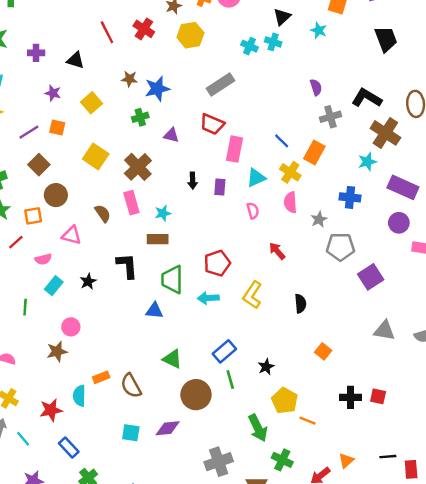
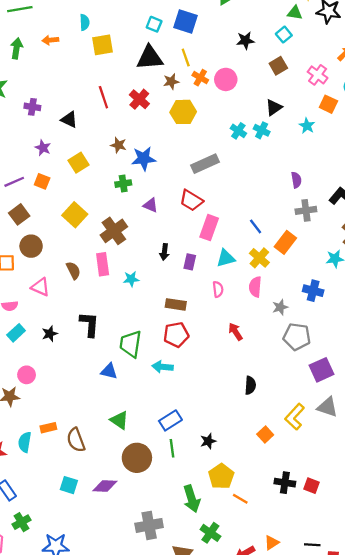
brown rectangle: (158, 239) -> (176, 304), moved
yellow L-shape: (252, 295) -> (295, 417), moved
gray triangle: (384, 331) -> (327, 407), moved

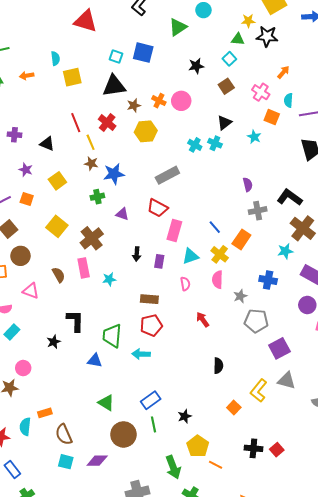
yellow line: (186, 57) -> (91, 142), moved
black star: (50, 334) -> (54, 342), moved
brown semicircle: (76, 440) -> (64, 434), moved
red square: (311, 486) -> (277, 450), turned 32

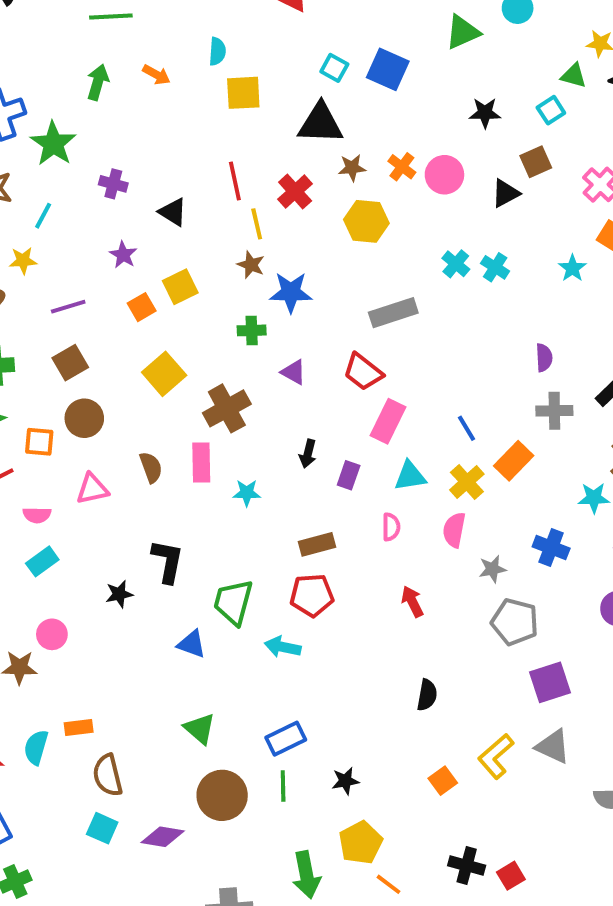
orange arrow: (27, 76) -> (156, 75), turned -152
black triangle: (224, 123) -> (505, 193), moved
orange square: (27, 199) -> (142, 307), moved, turned 32
pink triangle: (31, 291) -> (92, 489), turned -42
brown rectangle: (149, 299) -> (317, 544), turned -30

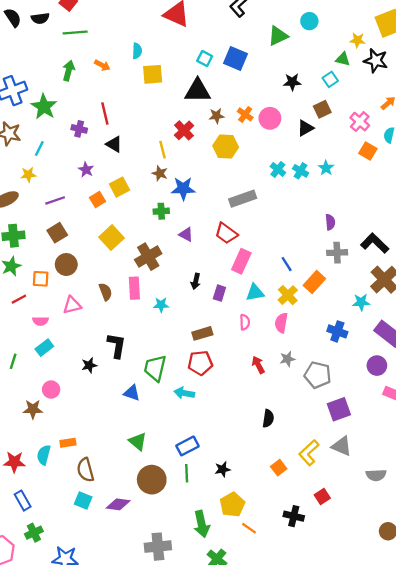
red line: (235, 181) -> (105, 114), moved
cyan star: (572, 268) -> (326, 168), moved
gray star: (492, 569) -> (287, 359), moved
red square: (511, 876) -> (322, 496), moved

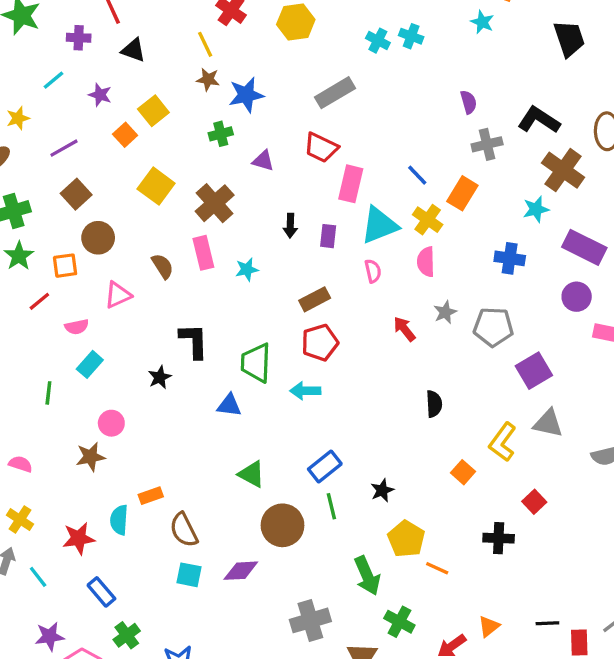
cyan line: (39, 148) -> (53, 80), moved, turned 35
cyan star: (326, 168) -> (482, 22), moved
cyan triangle: (255, 292) -> (379, 225), size x1.4

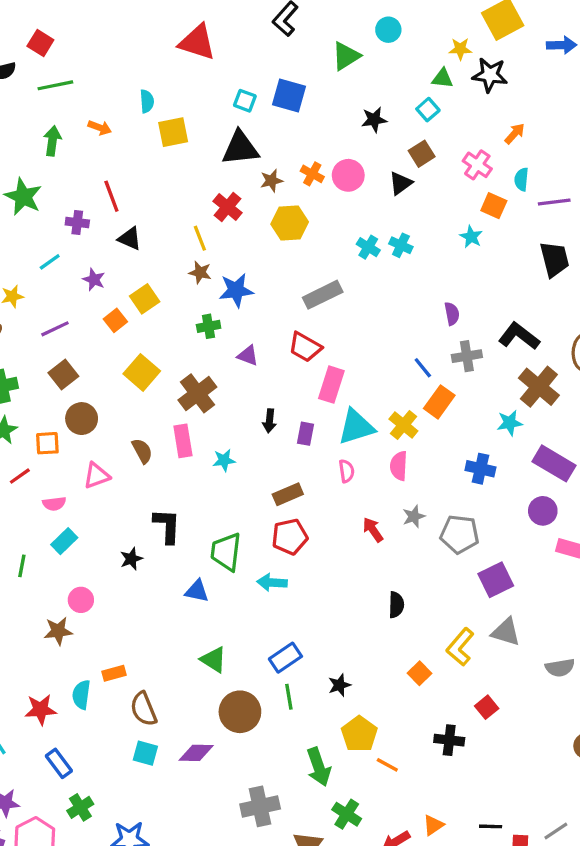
blue line: (417, 175) -> (423, 368), moved

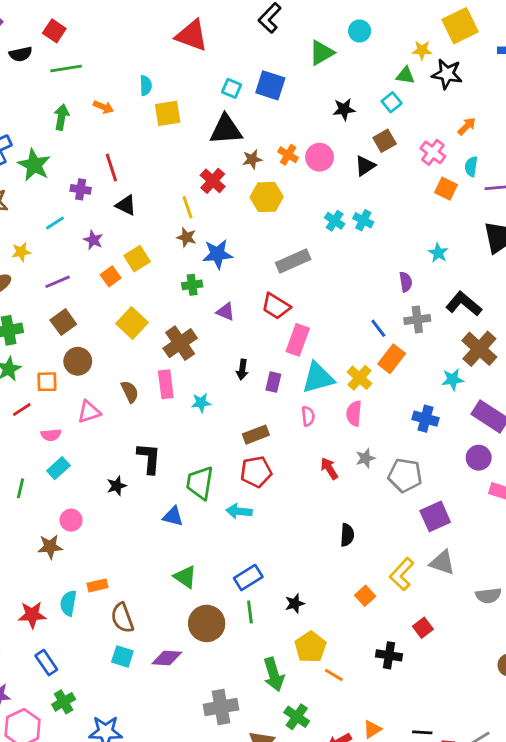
cyan star: (471, 237) -> (438, 253), moved

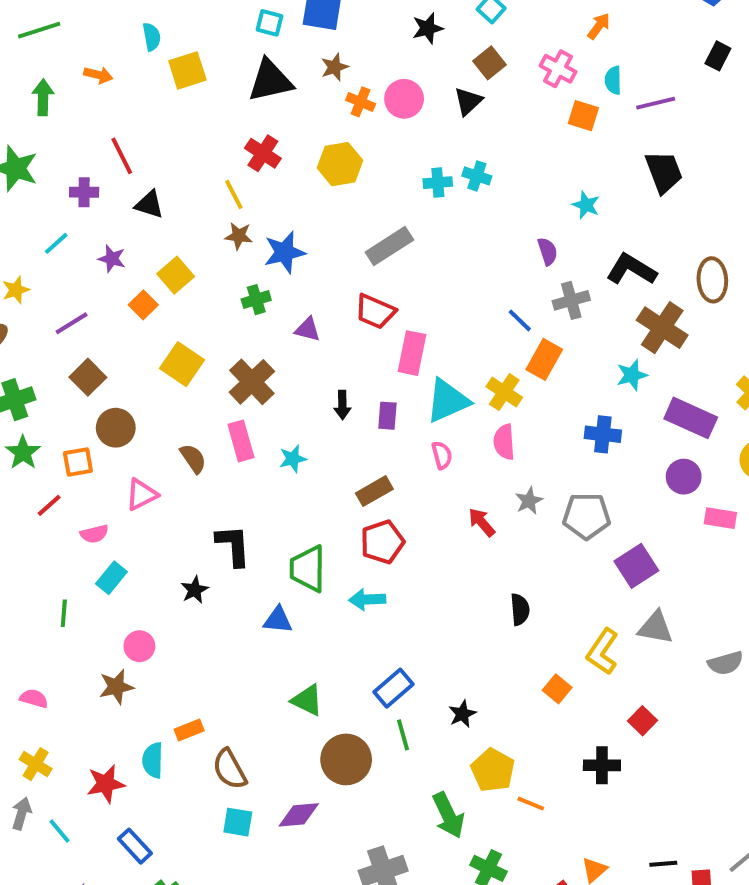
brown star: (252, 159) -> (335, 67), moved
cyan cross: (335, 221) -> (438, 183), turned -30

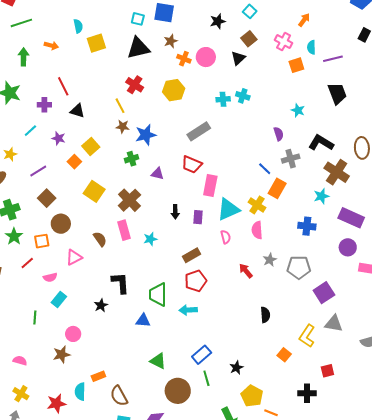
orange square: (583, 116) -> (296, 65), turned -35
red square: (643, 721) -> (327, 371), turned 32

